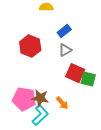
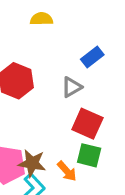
blue rectangle: (64, 31) -> (92, 57), moved
green square: (88, 79) -> (89, 155), moved

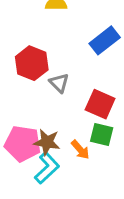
blue rectangle: (92, 57) -> (105, 40), size x1.4
gray triangle: (72, 87) -> (59, 83), moved, turned -45

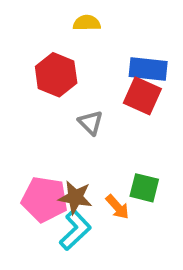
blue rectangle: (105, 40) -> (148, 69), turned 44
red hexagon: (32, 63) -> (56, 75), moved
red square: (100, 104) -> (142, 96), moved

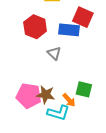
blue rectangle: (148, 69) -> (69, 30), moved
red square: (142, 96) -> (83, 17), moved
cyan L-shape: (75, 230) -> (58, 113), moved, turned 60

